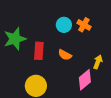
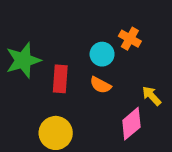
cyan circle: (64, 25) -> (102, 54), moved
yellow arrow: (98, 62) -> (152, 96), turned -64

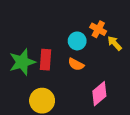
green star: (23, 60) -> (22, 62), moved
yellow arrow: (152, 96) -> (115, 43), moved

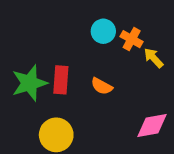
cyan circle: (77, 41) -> (103, 31), moved
pink diamond: (99, 94) -> (152, 125), moved, turned 30

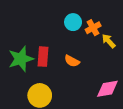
orange cross: (132, 39) -> (93, 28), turned 32

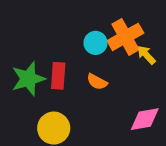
cyan circle: (73, 22) -> (96, 43), moved
orange cross: (93, 28) -> (125, 37), size x1.6

